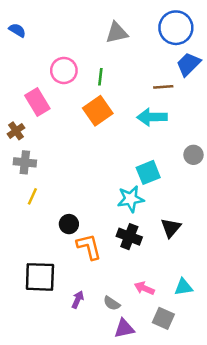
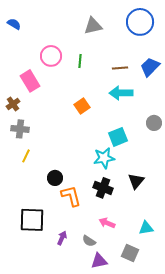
blue trapezoid: (188, 64) -> (150, 67), moved
brown line: (163, 87) -> (120, 68), moved
orange square: (98, 111) -> (82, 106), moved, size x0.7
pink arrow: (144, 288) -> (107, 223), moved

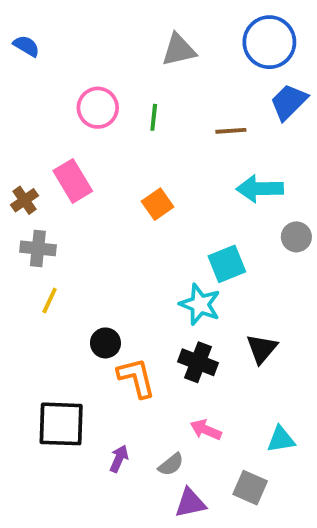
blue trapezoid: (150, 67) -> (289, 102), moved
pink rectangle: (30, 81) -> (73, 181), moved
cyan arrow: (121, 93) -> (260, 189), moved
cyan star: (104, 158) -> (200, 304), turned 30
gray semicircle: (89, 241) -> (171, 464), turned -72

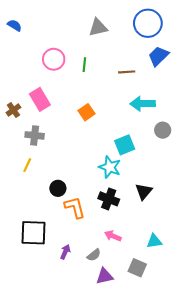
gray cross: (38, 248) -> (35, 135), moved

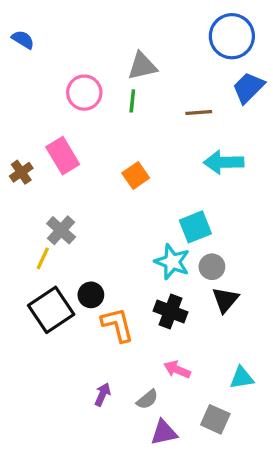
gray triangle: (98, 27) -> (142, 66), moved
gray circle: (163, 130) -> (212, 267), moved
gray cross: (35, 135) -> (61, 230), moved, turned 36
black square: (34, 233) -> (51, 310), moved, turned -36

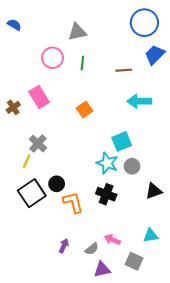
gray triangle: (142, 66) -> (77, 32), moved
black triangle: (225, 300) -> (154, 191), moved, turned 30
pink arrow: (177, 370) -> (112, 240), moved

